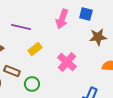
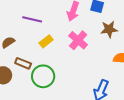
pink cross: (67, 62) -> (78, 40), moved
green circle: (32, 84) -> (43, 76), size x1.5

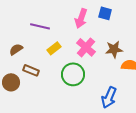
brown star: (109, 29) -> (114, 49), moved
green circle: (43, 76) -> (73, 74), moved

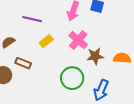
brown star: (114, 49) -> (95, 56), moved
green circle: (73, 74) -> (72, 78), moved

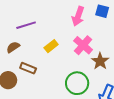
purple line: (32, 19) -> (26, 25), moved, turned -30
brown star: (95, 56) -> (100, 61), turned -30

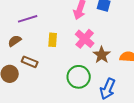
yellow rectangle: (51, 46) -> (53, 40), turned -48

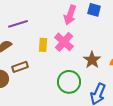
pink cross: (85, 39) -> (64, 42), moved
brown rectangle: (30, 62) -> (20, 67), turned -42

